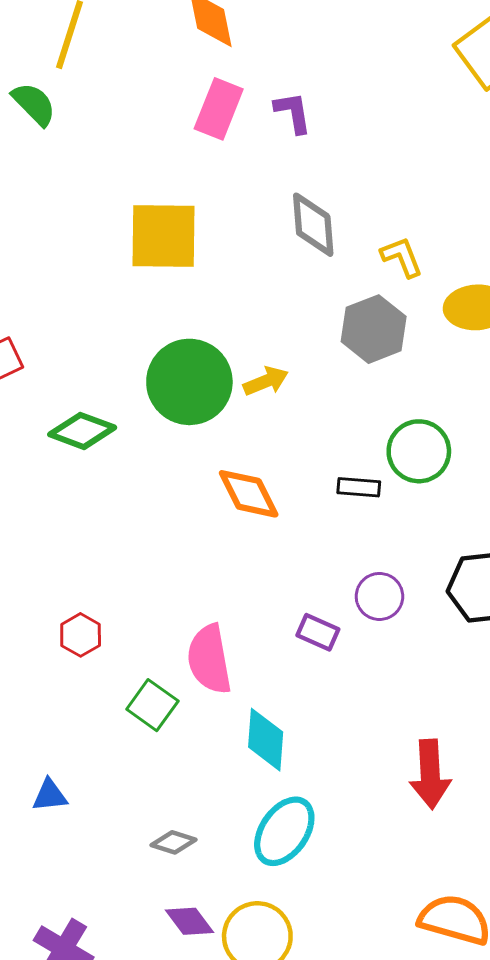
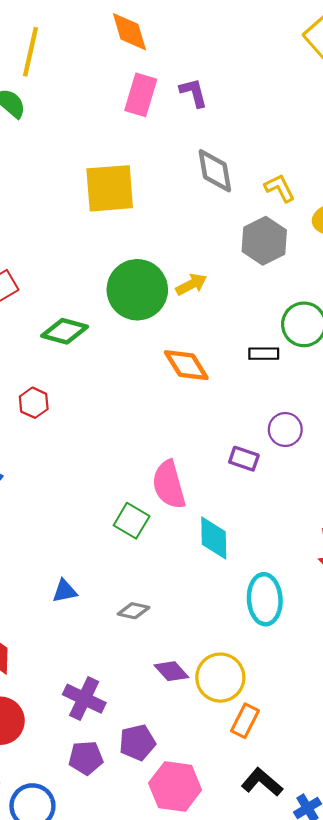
red hexagon: (81, 635) -> (34, 403), moved
cyan ellipse: (284, 831) -> (265, 599), moved, turned -33
gray diamond: (173, 842) -> (134, 611), moved

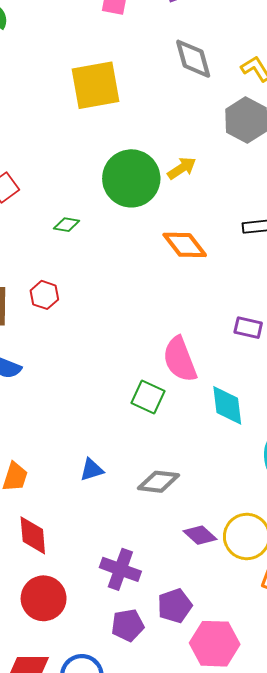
green diamond: (65, 331) -> (67, 225), size x0.6
gray diamond: (134, 611) -> (159, 482), size x1.4

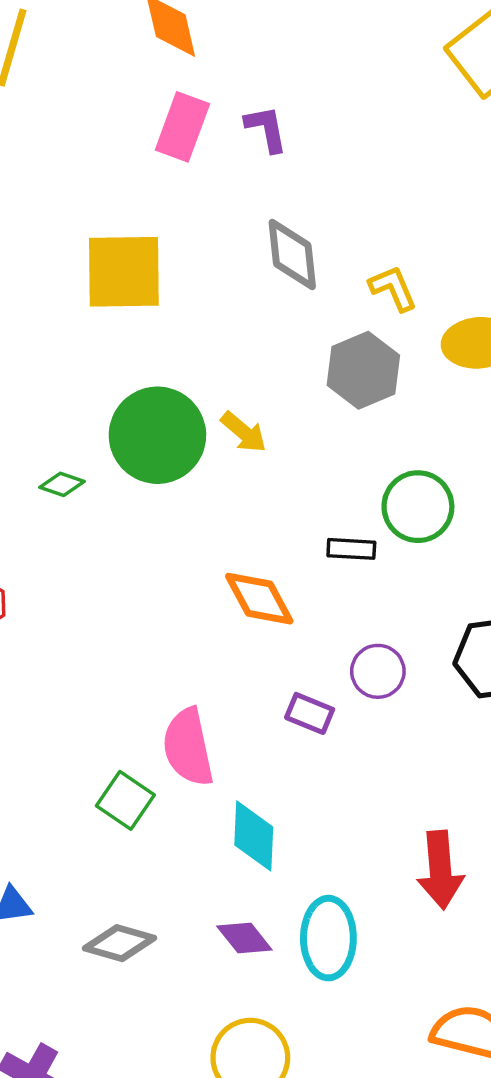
yellow arrow: (182, 168) -> (244, 432), turned 64
green diamond: (67, 225) -> (62, 484), moved
orange diamond: (185, 245) -> (259, 599), moved
purple diamond: (200, 535) -> (244, 938), moved

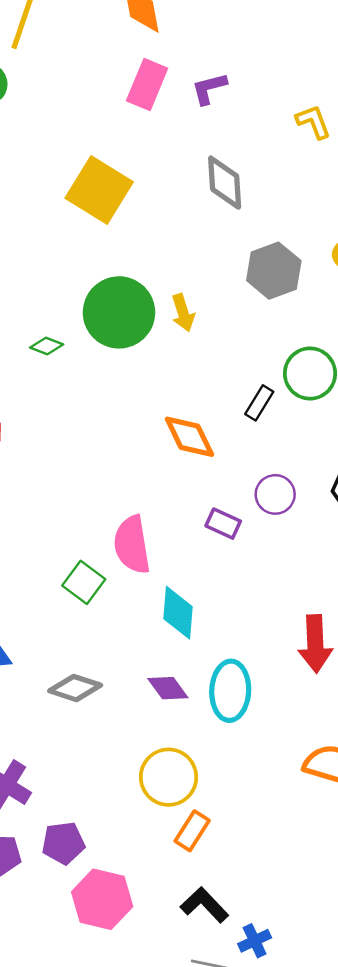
purple L-shape: (266, 129) -> (209, 88), turned -96
yellow square: (124, 272) -> (99, 190), turned 30
yellow L-shape: (393, 288) -> (313, 122), moved
yellow arrow: (244, 432) -> (183, 313), turned 30
black rectangle: (351, 549) -> (259, 403), turned -64

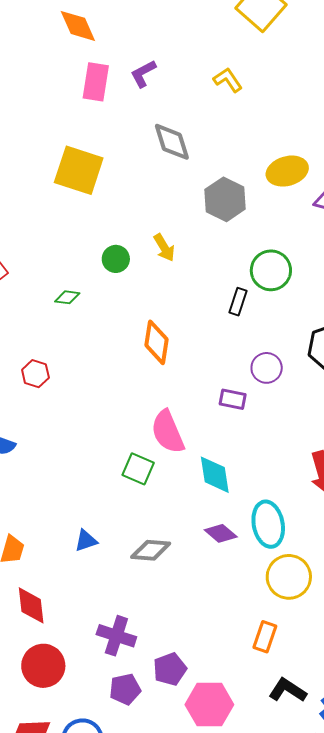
green circle: (119, 312) -> (116, 259), size x0.5
orange diamond: (189, 437) -> (157, 342), moved, turned 48
yellow circle: (169, 777) -> (289, 577), moved

